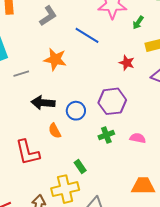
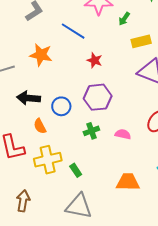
red star: (127, 63) -> (95, 60), moved
green rectangle: (80, 167) -> (76, 170), moved
yellow cross: (65, 189) -> (48, 160), moved

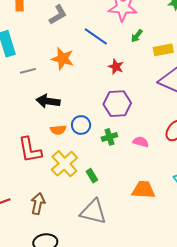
green arrow: (124, 19) -> (137, 36), moved
blue circle: (61, 106) -> (81, 125), moved
orange semicircle: (40, 126) -> (58, 130), turned -70
yellow cross: (48, 160) -> (64, 164), turned -32

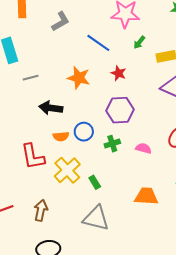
orange star: (63, 59) -> (79, 78), moved

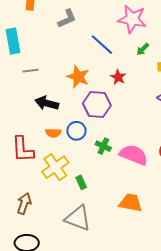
purple hexagon: (120, 110) -> (97, 104), moved
green cross: (112, 144) -> (103, 146), turned 35
pink semicircle: (143, 148) -> (134, 155), size x1.8

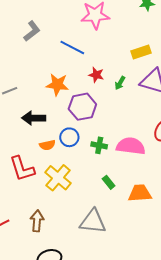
green arrow: (143, 49) -> (120, 83), moved
green rectangle: (81, 182) -> (109, 182), moved

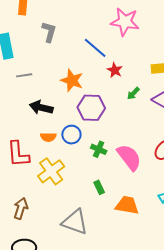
gray L-shape: (32, 31) -> (49, 32), moved, turned -50
red star: (96, 75) -> (115, 70), moved
pink semicircle: (131, 146) -> (129, 157), turned 32

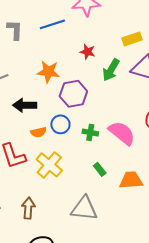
blue line: (95, 48) -> (52, 24), moved, turned -45
green arrow: (133, 93) -> (111, 70), size x1.6

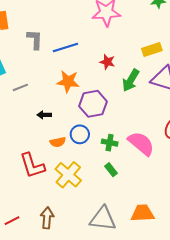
blue line: (52, 24) -> (65, 48), moved
black arrow: (25, 105) -> (44, 115), size x0.6
green rectangle: (100, 169) -> (111, 170), moved
orange trapezoid: (131, 180) -> (143, 213), moved

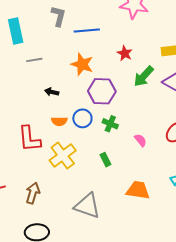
green cross: (110, 143) -> (110, 124), moved
pink semicircle: (141, 143) -> (140, 140), size x0.5
orange trapezoid: (143, 213) -> (138, 190), moved

